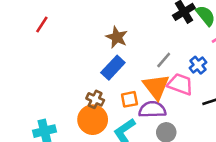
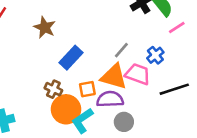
brown star: (117, 37) -> (45, 28), moved
orange triangle: (156, 87) -> (114, 77), turned -36
orange circle: (93, 120) -> (66, 109), moved

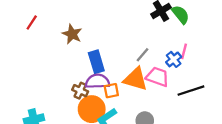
pink line: (177, 28) -> (184, 51), moved, turned -42
blue rectangle: (71, 58) -> (96, 62), turned -60
purple semicircle: (110, 99) -> (97, 81), moved

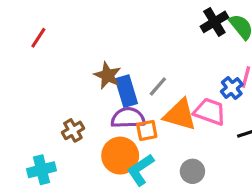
brown star: (72, 34) -> (108, 75), moved
gray line: (142, 55) -> (158, 86), moved
brown cross: (80, 91) -> (73, 130), moved, turned 35

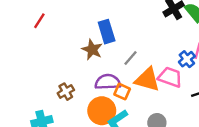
blue rectangle: (126, 91) -> (107, 32), moved
orange square: (147, 130) -> (122, 92), turned 35

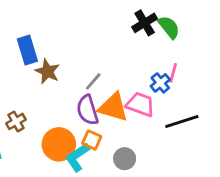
blue rectangle: (107, 32) -> (27, 50), moved
purple semicircle: (108, 82) -> (87, 110), moved, turned -105
orange square: (122, 92) -> (92, 140), moved

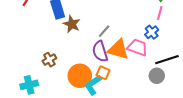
pink line: (173, 73) -> (160, 13), moved
gray circle: (125, 159) -> (157, 76), moved

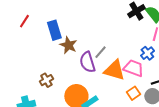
purple semicircle: (100, 51) -> (87, 62), moved
orange square: (103, 73) -> (133, 93), moved, turned 32

